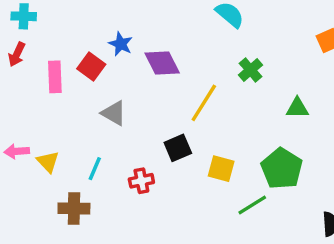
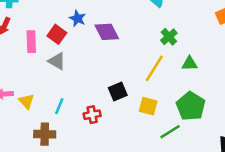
yellow line: (204, 103) -> (154, 68), moved
green triangle: (297, 108) -> (190, 64), moved
gray triangle: (114, 113) -> (57, 61), moved

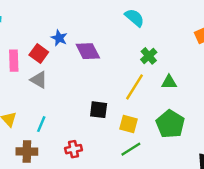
black square: (118, 92) -> (99, 110), turned 30
red cross: (92, 115) -> (74, 149), moved
green line: (170, 132) -> (131, 149), moved

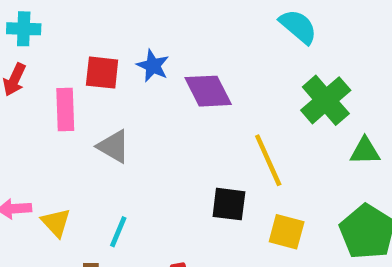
red square: (39, 53) -> (102, 73), moved, turned -30
green cross: (149, 56) -> (326, 100), size x1.5
yellow line: (134, 87) -> (268, 160), moved, turned -56

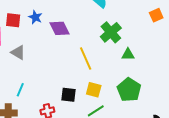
black square: (229, 204) -> (69, 95), moved

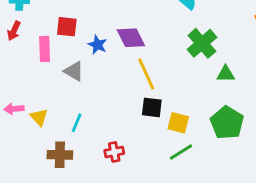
blue star: (35, 17) -> (97, 45), moved
yellow line: (86, 59) -> (146, 74), moved
black square: (69, 95) -> (152, 107), moved

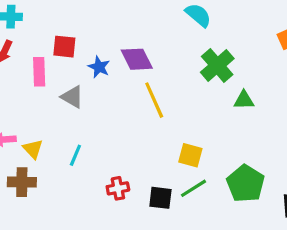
black square: (152, 107) -> (160, 198), moved
green pentagon: (227, 123) -> (246, 184), moved
brown cross: (60, 155) -> (22, 182), moved

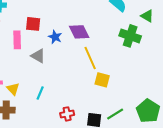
green cross: (217, 65) -> (130, 36), turned -30
green triangle: (244, 100) -> (147, 16), moved, turned 32
yellow square: (190, 155) -> (102, 80), moved

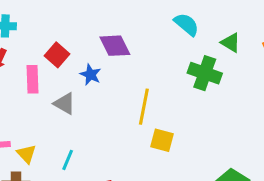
red square: (33, 24) -> (57, 55), turned 35
purple diamond: (79, 32) -> (115, 46), moved
yellow line: (90, 58) -> (144, 107), turned 35

